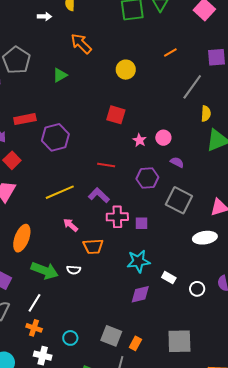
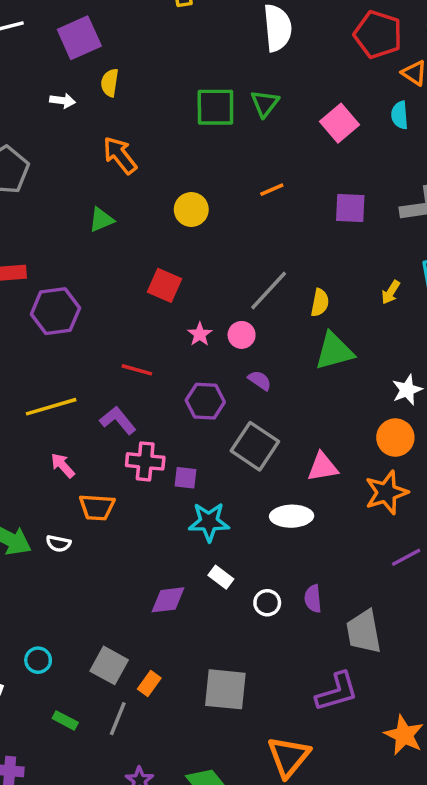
green triangle: (60, 75) -> (101, 220), moved
gray line: (192, 87) -> (269, 291), moved
cyan star: (138, 261) -> (209, 522), moved

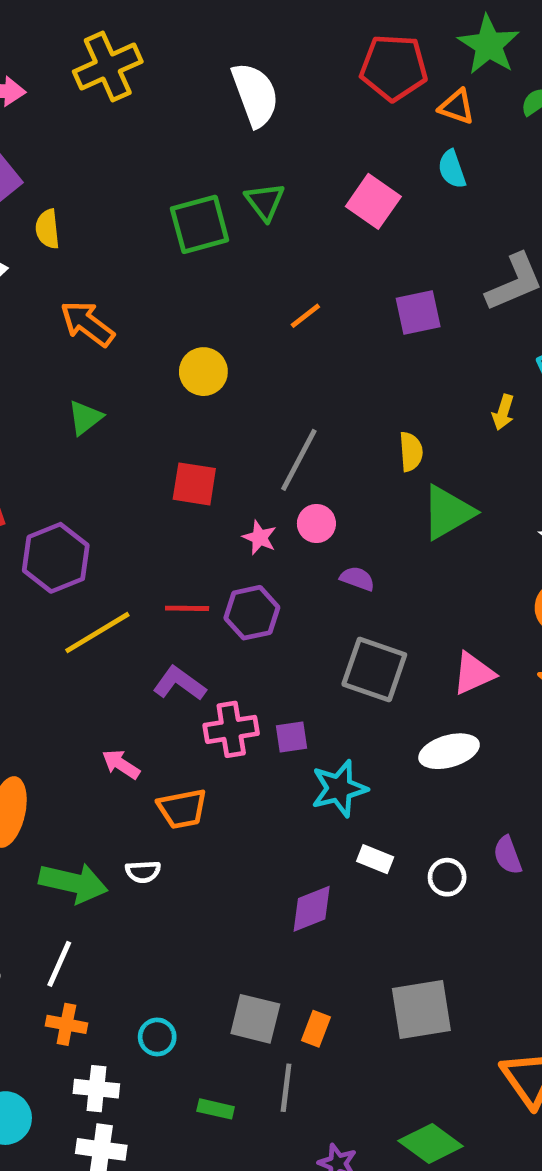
gray line: (269, 291) -> (299, 460), moved
purple hexagon: (205, 401) -> (252, 613), moved
yellow line: (51, 407) -> (97, 633), moved

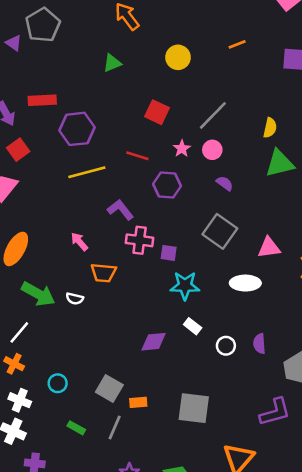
red line: (187, 608) -> (137, 156), moved
orange rectangle: (316, 1029) -> (138, 402), turned 48

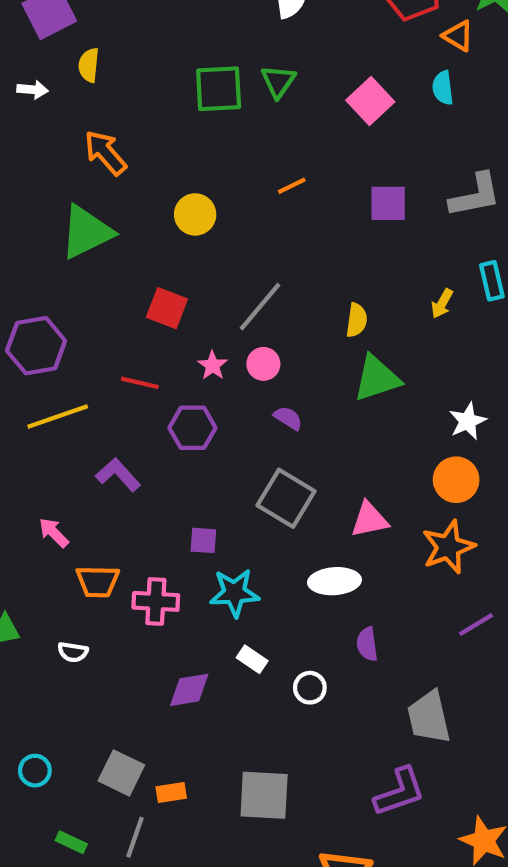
green triangle: (112, 63) -> (86, 232), size x1.8
pink cross: (140, 240) -> (156, 601), moved
white semicircle: (75, 299) -> (73, 652), moved
purple semicircle: (259, 344) -> (367, 644), moved

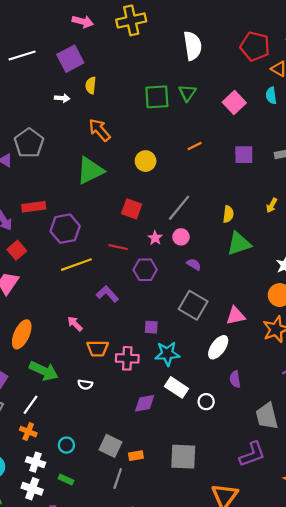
white ellipse: (334, 581) -> (218, 347), turned -50
white rectangle: (252, 659) -> (177, 387), size x1.5
green rectangle: (71, 842) -> (66, 480), moved

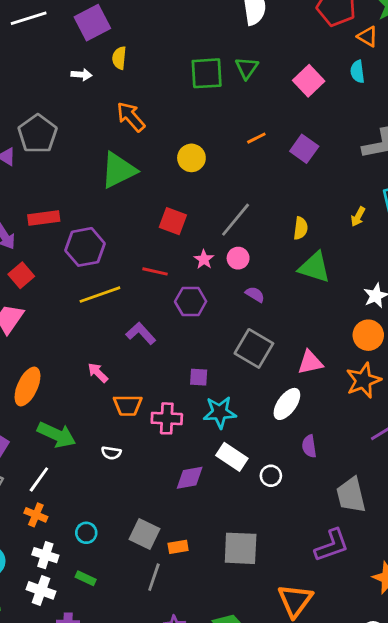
purple square: (244, 155) -> (304, 149), moved, turned 36
green triangle: (239, 244) -> (314, 267), turned 36

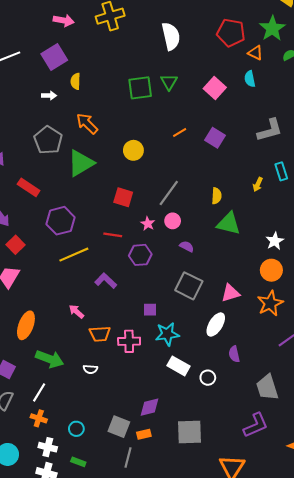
gray pentagon: (38, 134) -> (48, 140), moved
red rectangle: (44, 218) -> (29, 187), moved, turned 45
purple diamond: (190, 478) -> (149, 407), moved

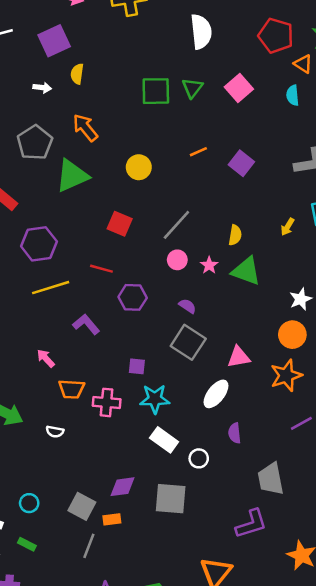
pink square: (215, 88) -> (239, 88), moved
pink star: (148, 224) -> (209, 265), moved
purple semicircle: (187, 246) -> (187, 306), moved
gray square: (190, 432) -> (171, 499), moved

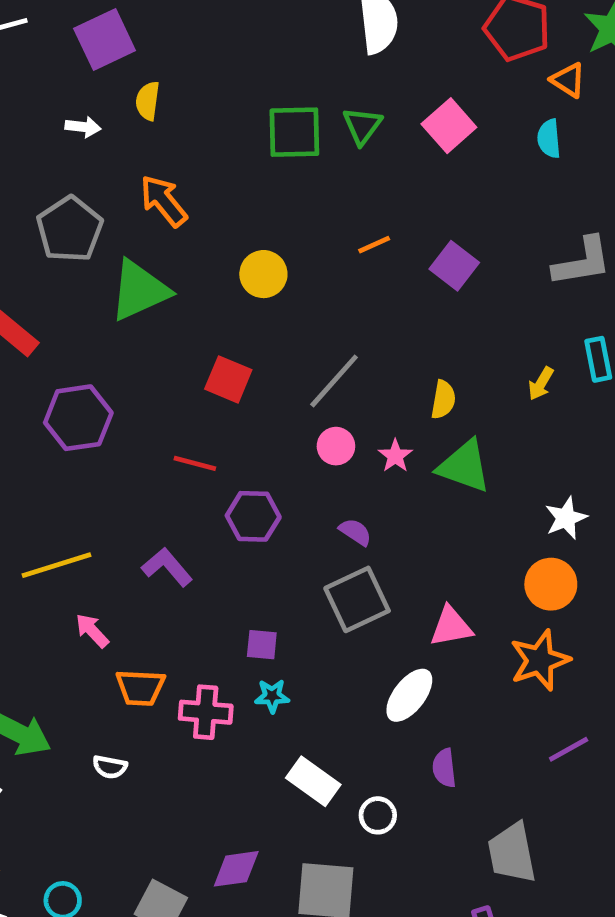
yellow line: (51, 288) -> (57, 565), moved
gray square: (188, 342) -> (357, 599), turned 32
cyan star: (155, 399) -> (272, 696), moved, size x0.6

